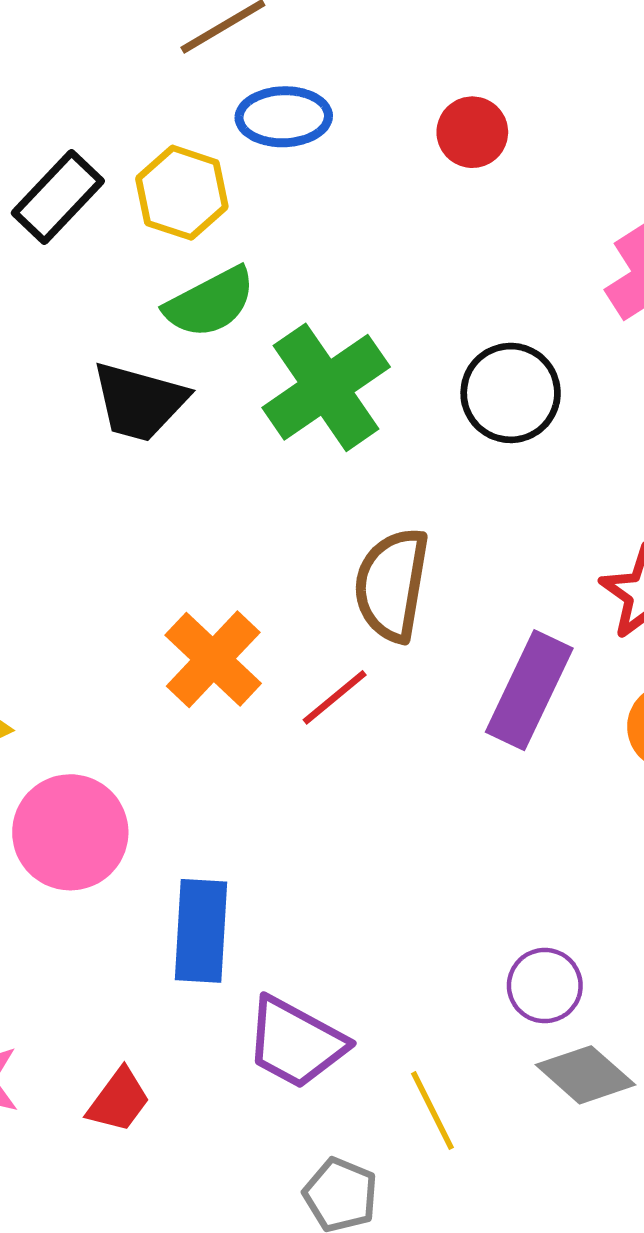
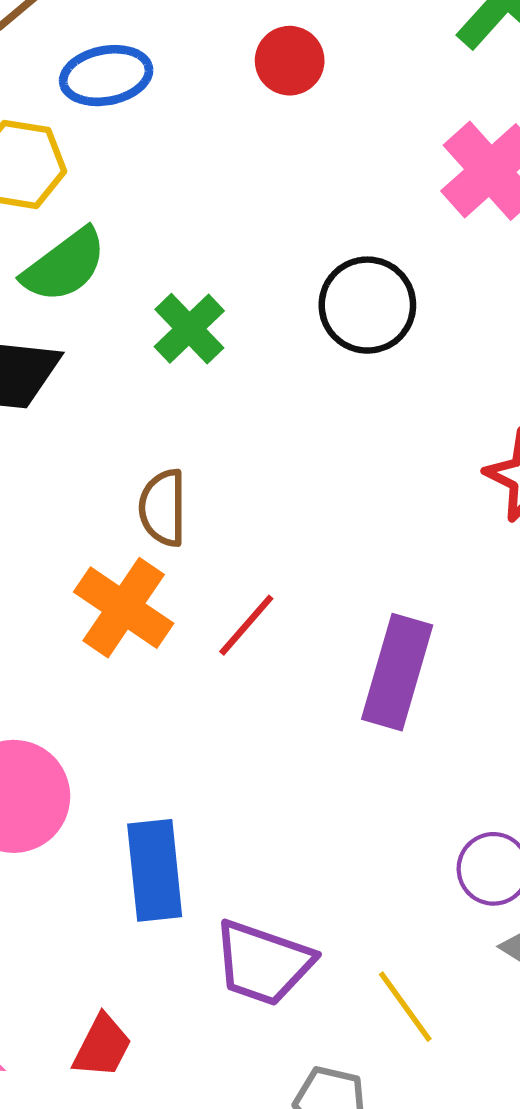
green cross: (326, 387) -> (189, 329), size x0.6
brown semicircle: (392, 585) -> (163, 508), moved, size x0.7
purple rectangle: (529, 690) -> (397, 672), moved

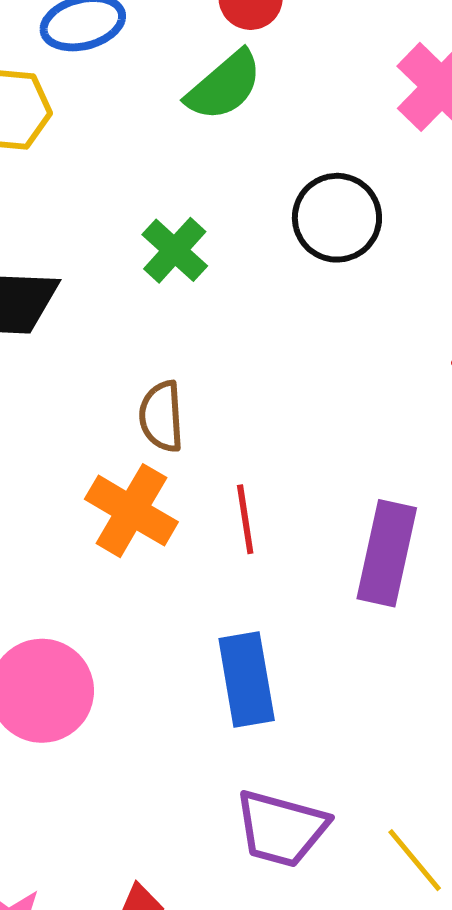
green semicircle: (65, 265) -> (224, 86), moved
red line: (246, 625) -> (245, 519), turned -46
blue rectangle: (155, 870) -> (247, 680), moved

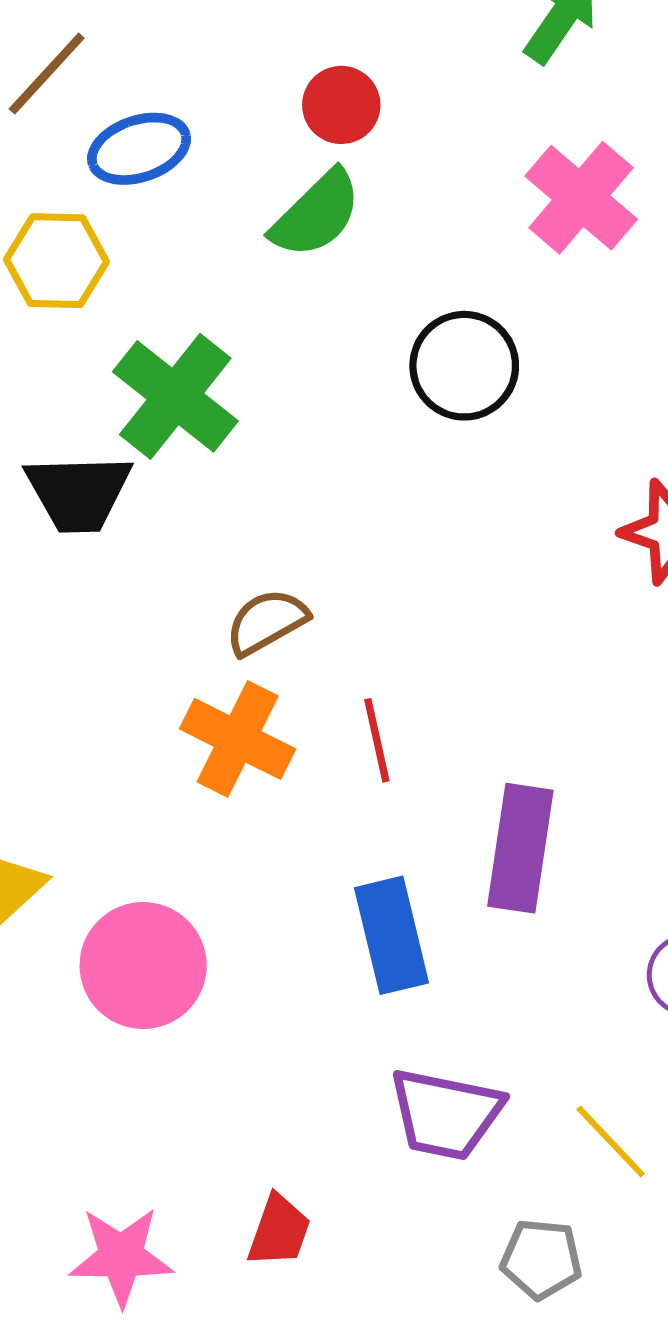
green cross: (175, 250) -> (175, 396), moved, size x1.5
brown semicircle: (161, 416) -> (267, 622), turned 68
purple rectangle: (387, 553) -> (520, 848), moved

